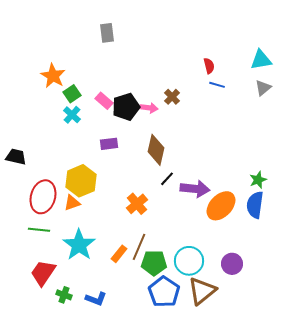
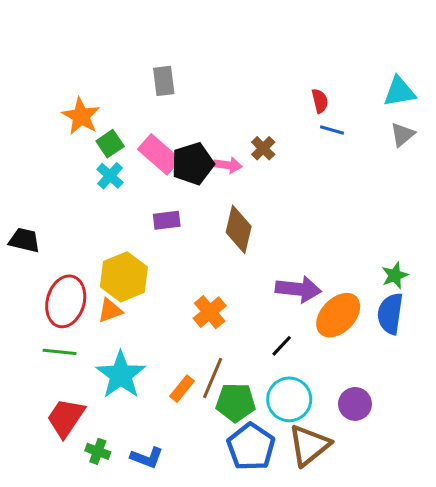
gray rectangle: (107, 33) -> (164, 81), moved
pink rectangle: (104, 101) -> (159, 154), size x1.5
black line: (167, 179) -> (282, 346), moved

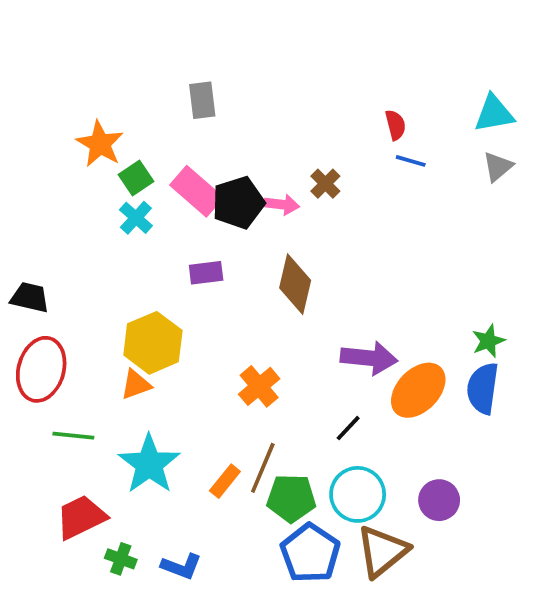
red ellipse: (66, 301) -> (41, 369), moved
red trapezoid: (66, 418) -> (81, 517), turned 30

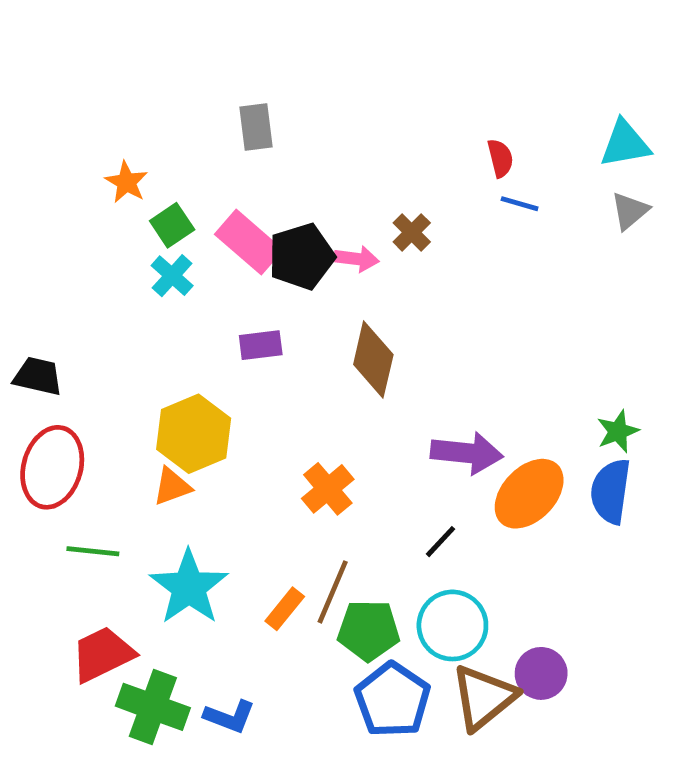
orange star: (100, 144) -> (127, 182), size x0.7
purple circle: (439, 500) -> (541, 673), moved
green cross: (121, 559) -> (153, 707), size x1.8

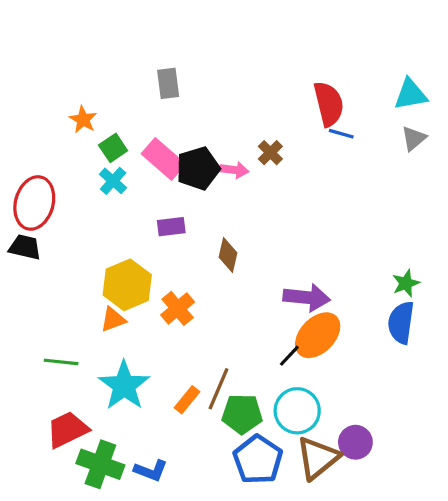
red semicircle: (500, 158) -> (329, 104), size x1.8
brown diamond: (373, 359) -> (228, 255), moved, size x0.7
red ellipse: (52, 467) -> (34, 203), moved
orange cross: (328, 489) -> (178, 308), moved
orange ellipse: (529, 494) -> (318, 335), moved

